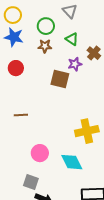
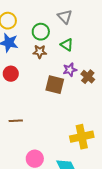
brown cross: (94, 53) -> (88, 77), moved

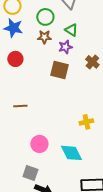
purple star: (70, 70) -> (65, 47), moved
yellow cross: (82, 137) -> (86, 122), size x0.6

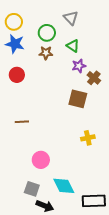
purple star: (65, 47) -> (79, 66), moved
brown square: (59, 70) -> (78, 99), moved
cyan diamond: (71, 153) -> (64, 186), moved

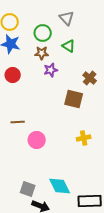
purple star: (79, 66) -> (51, 70), moved
pink circle: (41, 160) -> (37, 140), moved

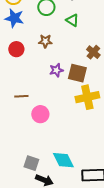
brown star: (42, 53) -> (45, 41), moved
purple star: (51, 70) -> (56, 70), moved
yellow cross: (84, 138) -> (87, 97), moved, size x1.6

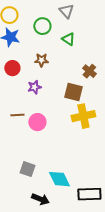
purple star: (56, 70) -> (34, 87), moved
pink circle: (40, 114) -> (37, 122), moved
gray square: (31, 163) -> (27, 169), moved

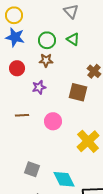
green circle: (42, 26) -> (47, 40), moved
yellow cross: (83, 116) -> (88, 141), moved, turned -30
pink circle: (37, 122) -> (53, 121), moved

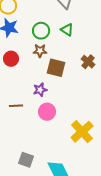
purple star: (39, 87) -> (40, 90), moved
brown square: (78, 92) -> (56, 68), moved

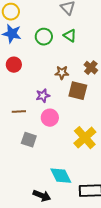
brown star: (40, 51) -> (62, 73), moved
brown square: (56, 68) -> (78, 91), moved
gray square: (26, 160) -> (29, 140), moved

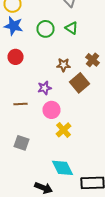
brown square: (78, 91) -> (80, 83), turned 36
yellow cross: (85, 138) -> (64, 130), moved, size x0.7
gray square: (29, 140) -> (22, 143), moved

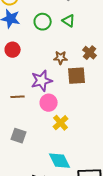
brown square: (80, 83) -> (77, 76), turned 36
purple star: (44, 88) -> (42, 81), size x1.5

